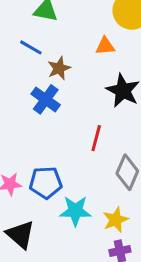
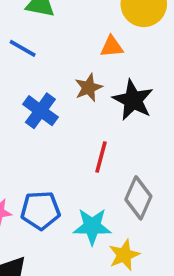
brown star: (59, 68) -> (89, 88), moved
cyan star: (75, 211) -> (92, 226), moved

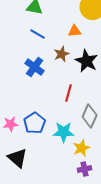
blue line: (23, 48) -> (38, 34), moved
blue pentagon: (40, 210) -> (35, 123), turned -30

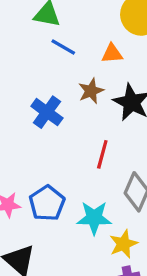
blue line: (38, 34) -> (63, 47), moved

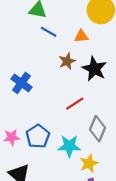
blue cross: (47, 112) -> (21, 83), moved
red line: (102, 154) -> (75, 104), turned 42

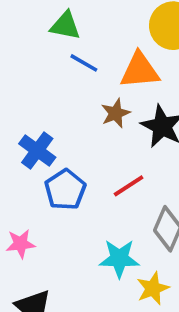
orange triangle: (81, 36) -> (140, 70), size x1.6
blue pentagon: (38, 136) -> (65, 190), moved

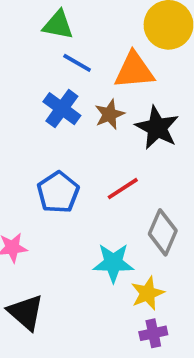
blue cross: (37, 151) -> (62, 109), moved

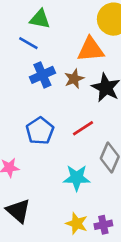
blue line: (77, 63) -> (28, 43), moved
blue cross: (62, 109) -> (42, 75), turned 30
yellow star: (148, 293) -> (77, 223), moved, turned -30

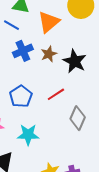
orange triangle: (91, 50) -> (49, 22), moved, turned -35
cyan star: (77, 178) -> (28, 135), moved

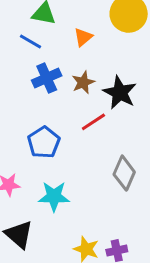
orange triangle: (49, 22) -> (83, 37), size x0.6
red line: (56, 94) -> (93, 122), moved

